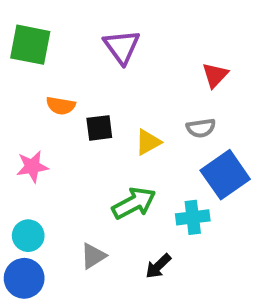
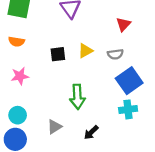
orange semicircle: (61, 106) -> (16, 42), moved
yellow triangle: (148, 142) -> (85, 51), moved
green arrow: (134, 203) -> (77, 97), turned 115
cyan cross: (193, 217) -> (128, 109), moved

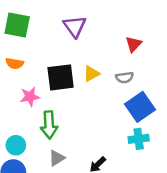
black square: (58, 54) -> (61, 77), size x1.6
pink star: (20, 76) -> (30, 97), moved
green arrow: (77, 97) -> (49, 125), moved

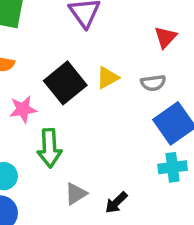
black square: (61, 77) -> (65, 83), turned -32
gray triangle: (57, 158) -> (76, 194), moved

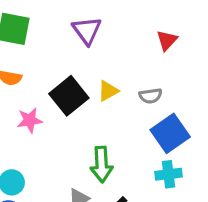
red triangle: (165, 37) -> (167, 40), moved
green arrow: (49, 148) -> (102, 164), moved

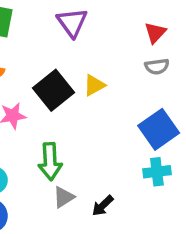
gray semicircle: (151, 96) -> (157, 67), moved
green arrow: (102, 164) -> (50, 162), moved

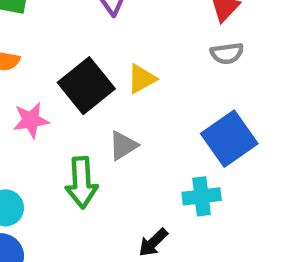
cyan cross: (157, 172) -> (202, 196), moved
gray triangle: (64, 197) -> (123, 146), moved

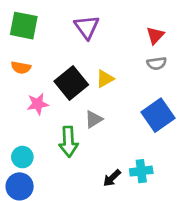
cyan cross: (202, 196) -> (141, 171), moved

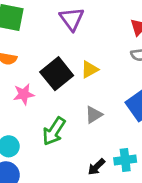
gray triangle: (94, 119) -> (94, 115), moved
green arrow: (69, 142) -> (54, 131), turned 36

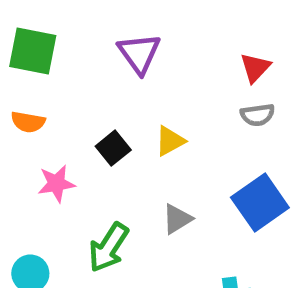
black square: (57, 74) -> (113, 148), size x0.6

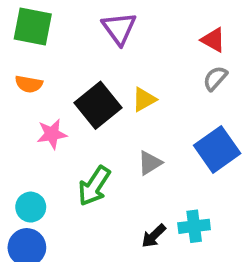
red triangle: (255, 68) -> (213, 40), turned -44
gray semicircle: (258, 115) -> (215, 78), turned 140
black square: (113, 148) -> (98, 105), size x1.6

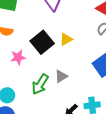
gray triangle: (150, 163) -> (61, 76), moved

